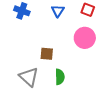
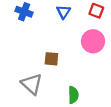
green semicircle: (60, 77) -> (73, 95), moved

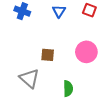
pink circle: (93, 41) -> (86, 52), moved

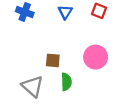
green semicircle: (68, 89) -> (66, 82), moved

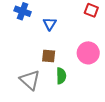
blue triangle: (65, 12) -> (50, 24), moved

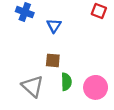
pink circle: (88, 53) -> (96, 87), moved

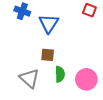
blue triangle: (54, 26) -> (49, 23), size x1.5

